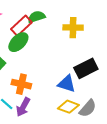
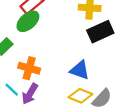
black rectangle: (86, 68) -> (100, 32), moved

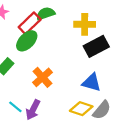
orange cross: (29, 68) -> (42, 77), moved, turned 36
blue triangle: (80, 70) -> (92, 82), moved

